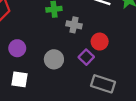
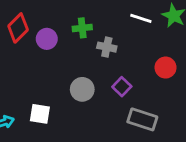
red circle: (100, 42) -> (166, 68), moved
purple circle: (17, 48) -> (47, 39), moved

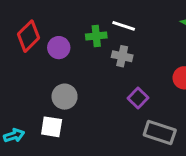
white line: (141, 18) -> (124, 26), moved
gray circle: (82, 89) -> (65, 97), moved

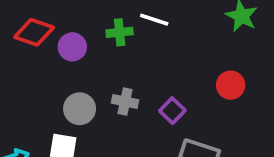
red diamond: (28, 36) -> (34, 32), turned 64
gray cross: (122, 56) -> (125, 101), moved

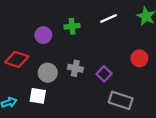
white line: (154, 20) -> (108, 19), moved, turned -42
red diamond: (34, 32) -> (17, 59), moved

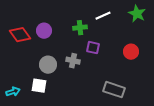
green cross: (72, 26) -> (80, 28), moved
red diamond: (17, 59) -> (20, 35), moved, turned 35
purple square: (104, 74) -> (93, 48), moved, turned -32

